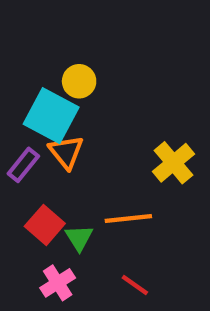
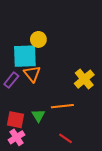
cyan square: (51, 116) -> (25, 56), turned -30
red square: (45, 225) -> (15, 120), moved, turned -30
pink cross: (58, 283) -> (17, 137), moved

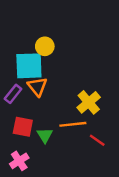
yellow cross: (84, 79) -> (89, 102), moved
red square: (15, 120) -> (23, 127), moved
red line: (66, 138) -> (97, 140), moved

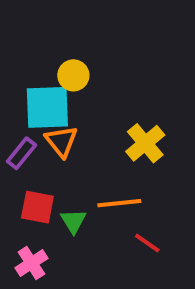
yellow cross: (89, 102) -> (145, 143), moved
red line: (97, 140) -> (147, 243), moved

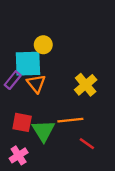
purple rectangle: (21, 153) -> (13, 80), moved
green triangle: (73, 221) -> (43, 131), size x1.5

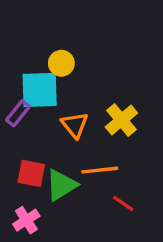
orange triangle: (36, 84) -> (75, 125), moved
green triangle: (43, 131) -> (61, 185), turned 30

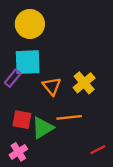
yellow circle: (61, 63) -> (30, 24), moved, size x1.6
red line: (123, 203) -> (98, 150), moved, turned -63

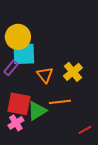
yellow circle: (30, 24) -> (18, 37), moved
red square: (22, 120) -> (19, 104), size x1.4
pink cross: (18, 152) -> (16, 123), moved

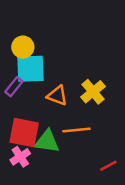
yellow circle: (18, 37) -> (23, 47), size x0.7
orange triangle: (45, 75) -> (57, 96), turned -30
green triangle: (37, 111) -> (47, 141), turned 40

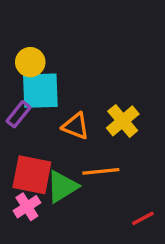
green triangle: (47, 141) -> (62, 187), turned -40

